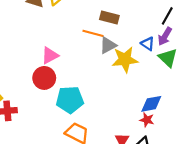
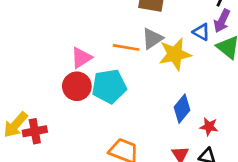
orange line: (93, 33) -> (126, 47), moved
cyan pentagon: (70, 100) -> (109, 86), moved
blue diamond: (151, 104) -> (182, 109), moved, turned -35

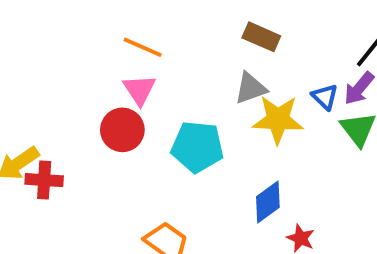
orange line: (126, 47) -> (143, 47), moved
pink triangle: (81, 58) -> (139, 90), turned -45
cyan pentagon: (109, 86) -> (197, 147), moved

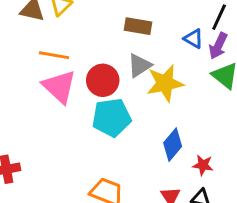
pink triangle: (139, 90) -> (59, 87), size x1.4
blue triangle: (325, 97) -> (193, 39), moved
red circle: (122, 130) -> (103, 80), moved

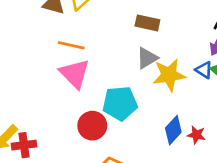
blue triangle: (193, 39) -> (204, 70), moved
red circle: (103, 80) -> (92, 126), moved
red star: (203, 165) -> (196, 135), moved

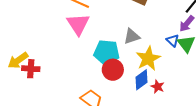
gray triangle: (147, 58) -> (132, 36), moved
yellow star: (169, 75) -> (148, 59), moved, turned -30
red circle: (92, 126) -> (113, 70), moved

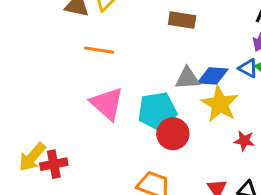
pink triangle: (78, 24) -> (107, 104), moved
gray triangle: (132, 36) -> (187, 78), turned 30
blue diamond: (141, 80) -> (213, 76), moved, turned 55

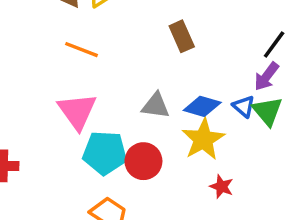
brown rectangle: (182, 20) -> (182, 36), turned 45
gray triangle: (187, 78) -> (156, 106), moved
cyan pentagon: (157, 111) -> (105, 153), moved

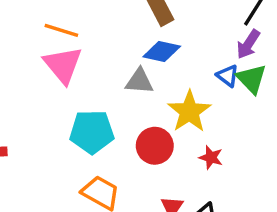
blue diamond: (202, 106) -> (162, 51), moved
pink triangle: (77, 111) -> (63, 65), moved
red circle: (143, 161) -> (155, 146), moved

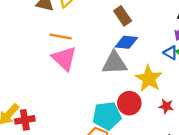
gray triangle: (139, 81) -> (114, 63), size x1.4
cyan pentagon: (92, 132) -> (107, 116), moved

